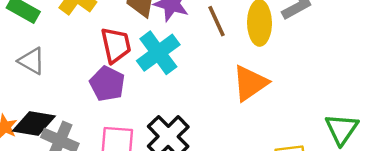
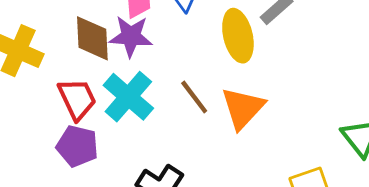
brown line: (216, 21) -> (194, 97), moved

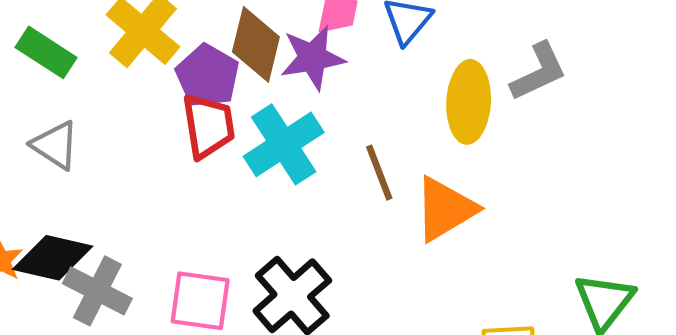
purple star: (131, 36) -> (313, 58), turned -30
purple pentagon: (77, 146) -> (208, 76), moved

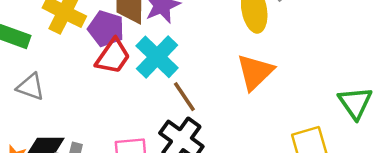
red trapezoid: (208, 126) -> (113, 56), turned 57
brown line: (379, 173) -> (184, 97), moved

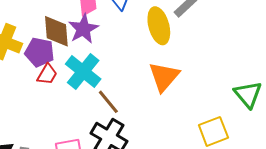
red trapezoid: (113, 56) -> (47, 74), size x0.7

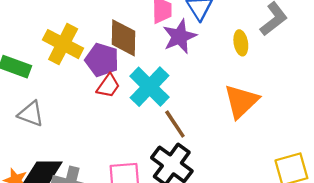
yellow ellipse: (159, 26) -> (241, 43), size x0.6
purple star: (83, 29) -> (180, 36), moved

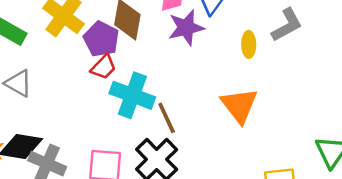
cyan cross: (150, 87) -> (132, 95), moved, turned -33
orange triangle: (241, 101) -> (239, 105), turned -33

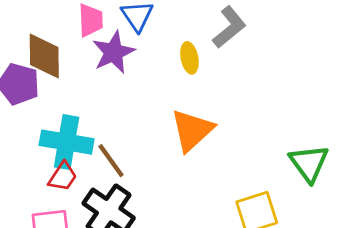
red trapezoid: (103, 67) -> (63, 177), moved
orange triangle: (239, 105) -> (192, 130), turned 36

